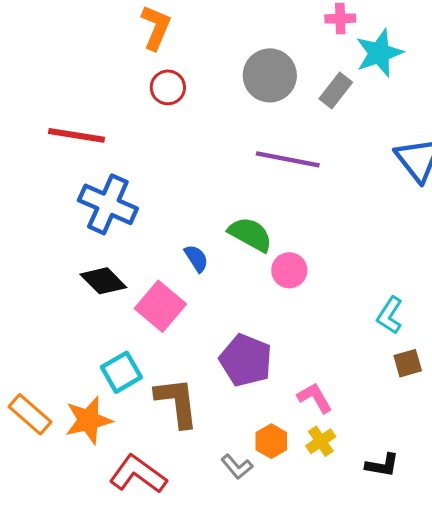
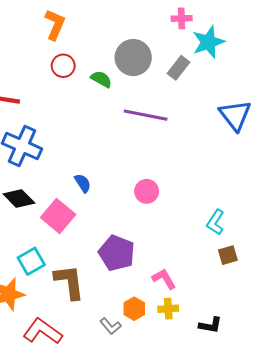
green semicircle: (250, 234) -> (101, 79), moved, size x0.7
yellow cross: (321, 441) -> (168, 309), turned 30

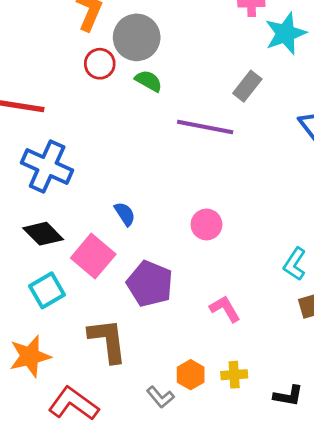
gray circle: (133, 58) -> (137, 37), moved
gray rectangle: (178, 68) -> (247, 86), moved
purple pentagon: (117, 253) -> (150, 284), moved
cyan square: (31, 261) -> (47, 290), moved
pink L-shape: (164, 279) -> (225, 309), moved

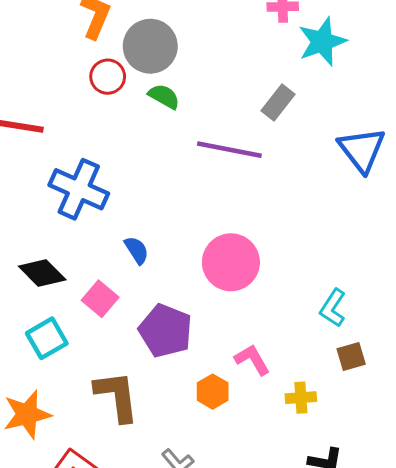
blue cross: (47, 167) -> (79, 189), moved
pink circle: (206, 224) -> (231, 262), size x1.6
pink square: (93, 256) -> (100, 299), size x0.7
orange hexagon: (191, 375) -> (213, 392), moved
yellow cross: (234, 375) -> (301, 398), moved

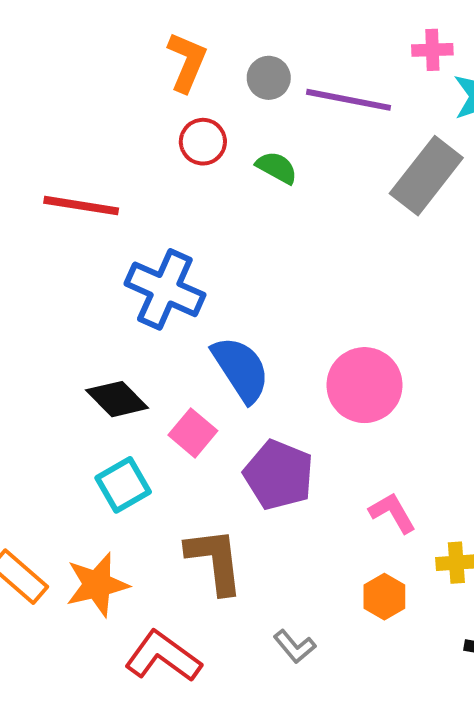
gray circle: (150, 46) -> (269, 78), moved, size x0.6
gray rectangle: (278, 102) -> (426, 176), size x1.6
purple line: (229, 150) -> (349, 100), moved
blue semicircle: (137, 250) -> (241, 369), size x1.8
orange hexagon: (213, 392) -> (384, 597), moved

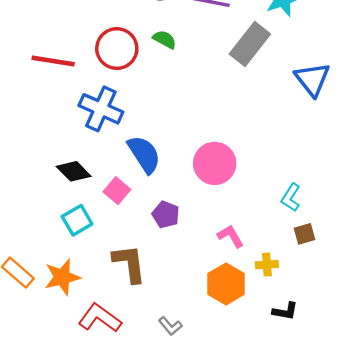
red circle: (203, 142) -> (117, 49), moved, size x1.6
purple pentagon: (279, 475) -> (166, 215), size x0.7
orange hexagon: (384, 597) -> (226, 284), size x1.6
gray L-shape: (295, 646) -> (170, 326), moved

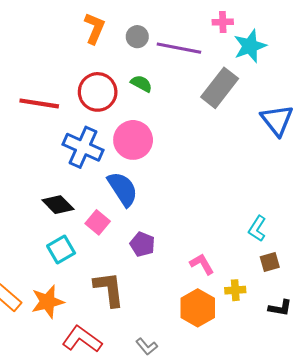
pink circle: (215, 163) -> (133, 140), moved
black L-shape: (285, 311) -> (280, 308), moved

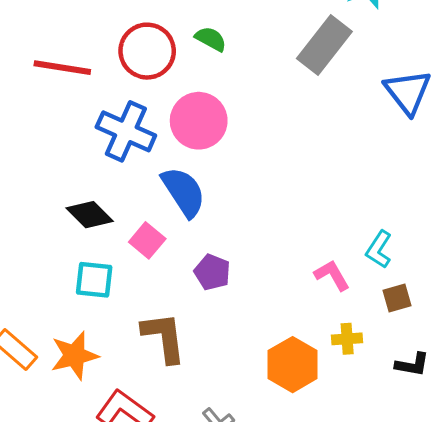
cyan square: (61, 249) -> (94, 280), turned 36
pink L-shape: (202, 264) -> (332, 275), moved

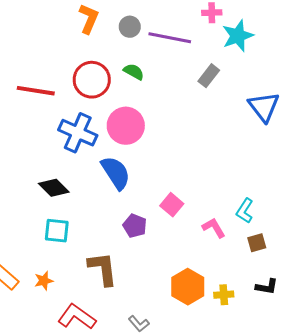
gray rectangle: (324, 45) -> (209, 76), size x0.6
pink square: (147, 240) -> (172, 205), moved
yellow cross: (347, 339) -> (224, 295), moved
orange star: (74, 355) -> (44, 281), size x0.6

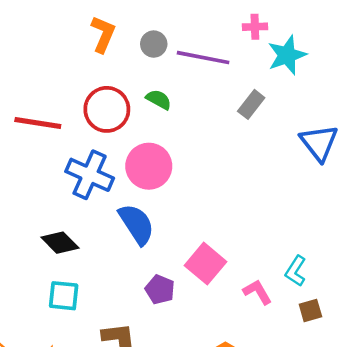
pink square: (172, 205) -> (206, 264), size x1.4

